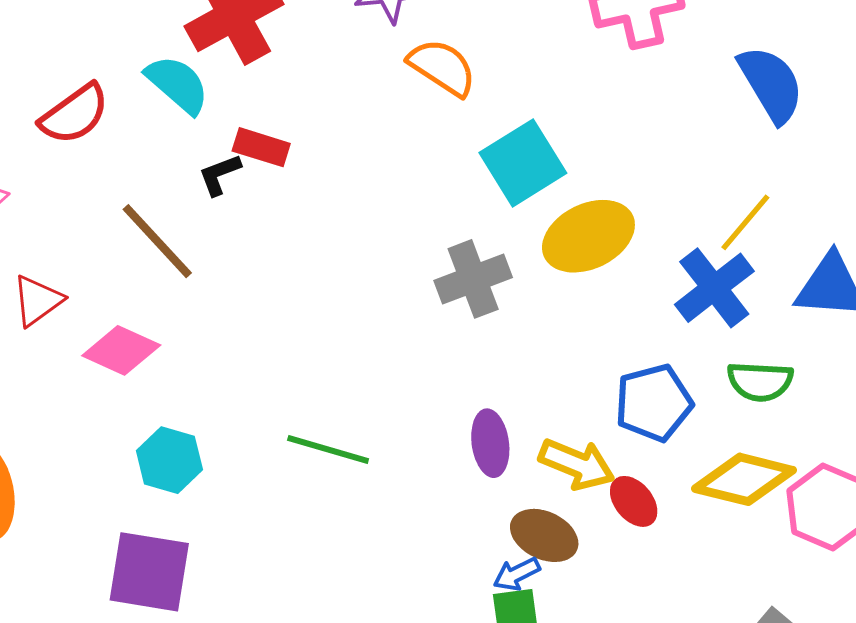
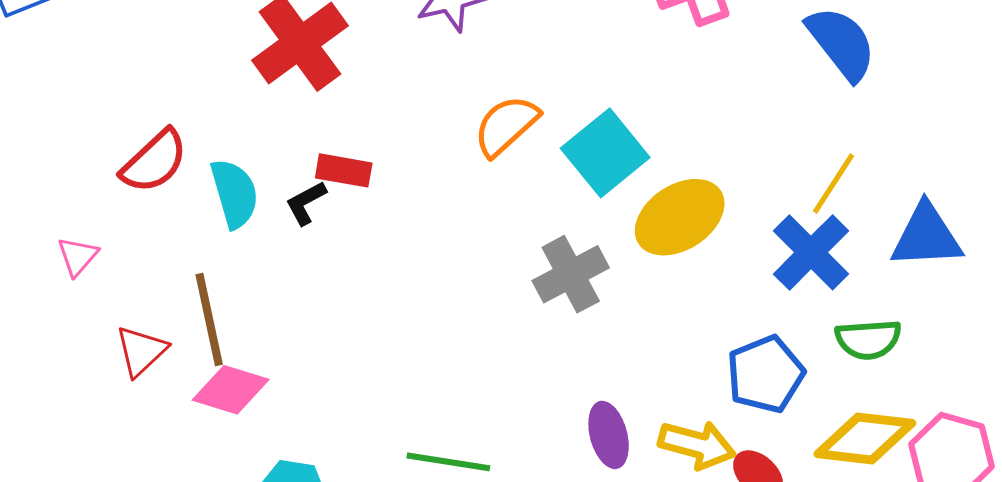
orange semicircle: (442, 67) -> (506, 125), moved, turned -68
cyan semicircle: (178, 84) -> (234, 193), moved, turned 40
brown line: (157, 241) -> (209, 320), moved, turned 38

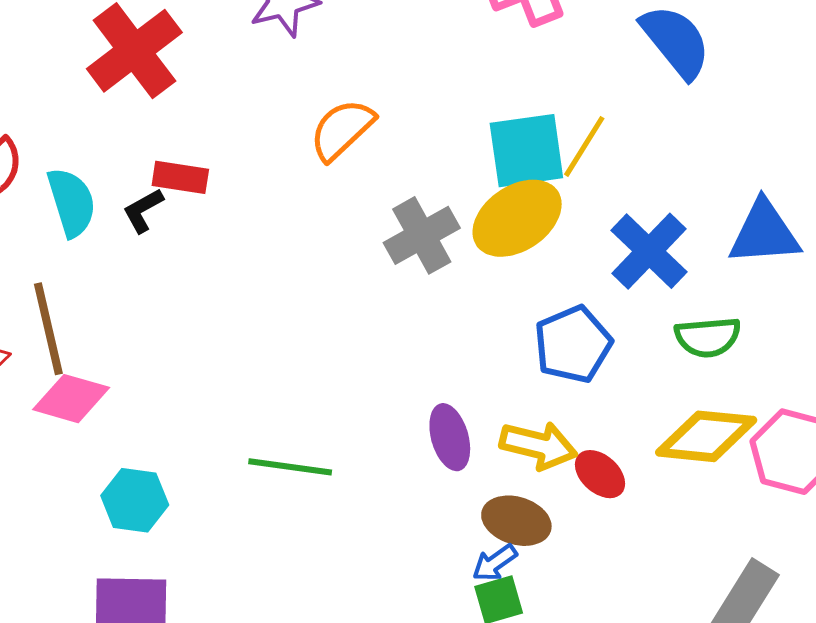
cyan square: (605, 153) -> (526, 151), moved, turned 32
yellow line: (834, 184) -> (584, 146), moved
gray cross: (571, 274) -> (422, 235), moved
blue pentagon: (765, 374) -> (573, 344), moved

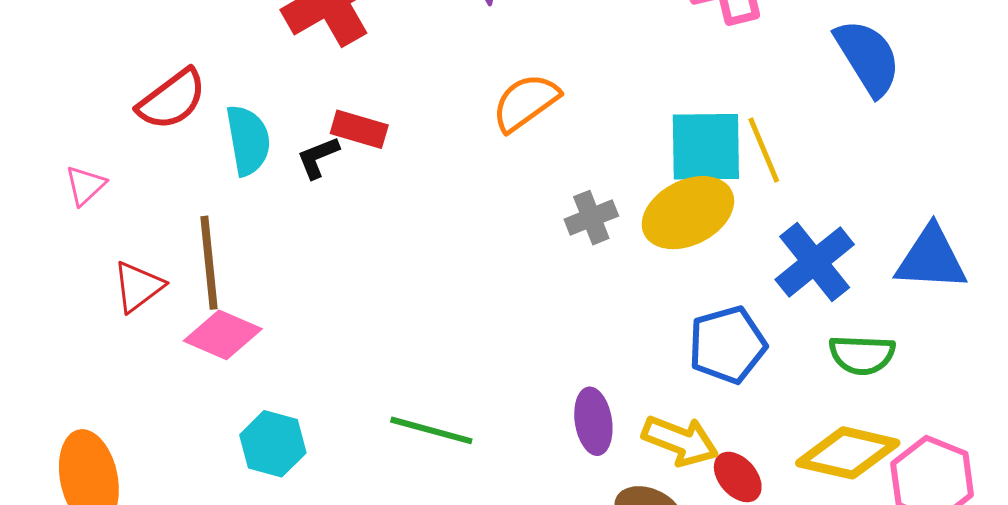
yellow line: (584, 146) -> (764, 150), turned -62
gray cross: (422, 235) -> (591, 218), size x0.7

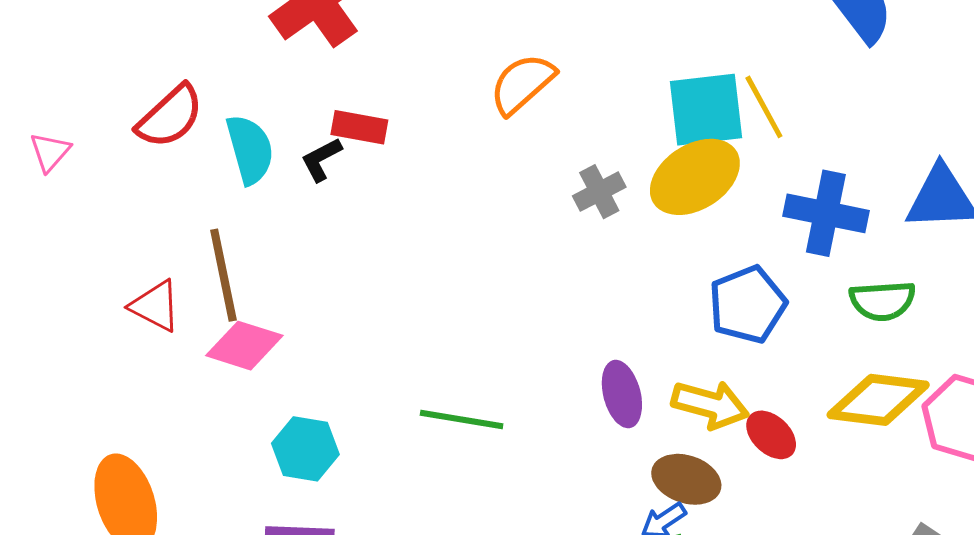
pink triangle: (85, 185) -> (50, 152), moved
blue cross: (815, 262) -> (826, 213), turned -34
red triangle: (138, 287) -> (155, 306), turned -50

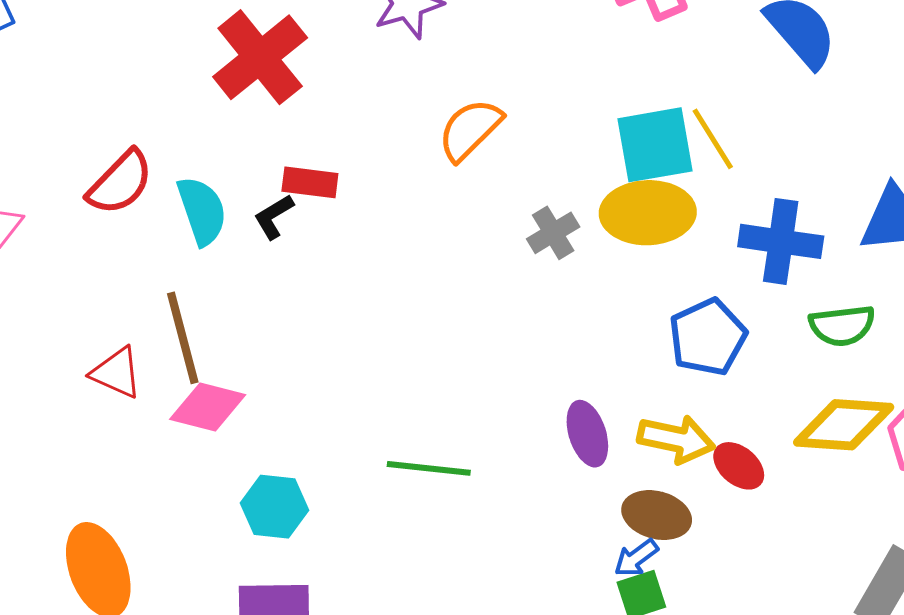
yellow ellipse: (695, 177) -> (648, 213), turned 34

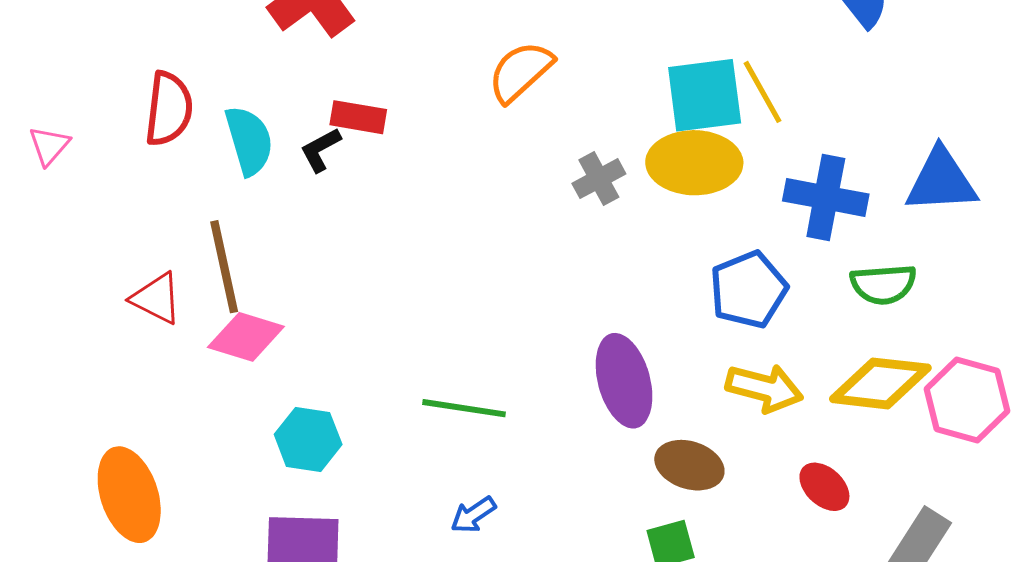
red semicircle: (120, 183) -> (169, 109), turned -40
purple ellipse: (587, 434) -> (624, 381), size x1.4
yellow arrow: (676, 439) -> (764, 388), moved
red ellipse: (739, 466) -> (824, 487), moved
blue arrow: (636, 558) -> (473, 515), moved

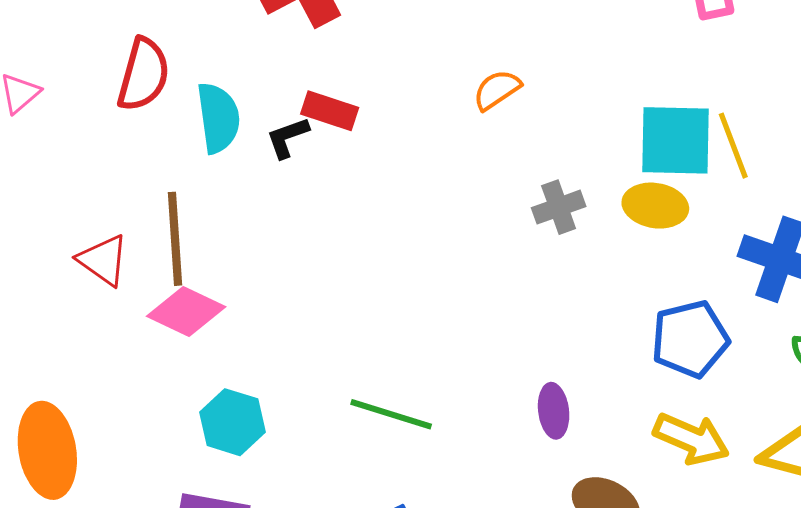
orange semicircle: (521, 72) -> (497, 90), size x0.7
yellow ellipse: (694, 163) -> (655, 206), size x0.7
purple ellipse: (624, 381) -> (554, 411), size x0.6

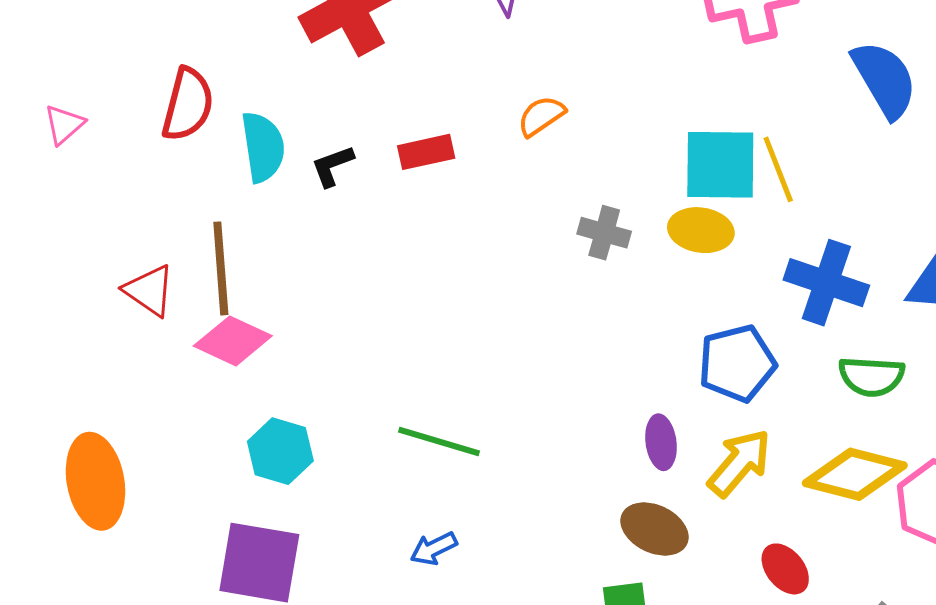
red rectangle: (330, 111) -> (426, 152), moved, turned -30
gray cross: (559, 207) -> (604, 233), turned 36
purple ellipse: (554, 411) -> (661, 442), moved
yellow arrow: (691, 439) -> (739, 463), turned -72

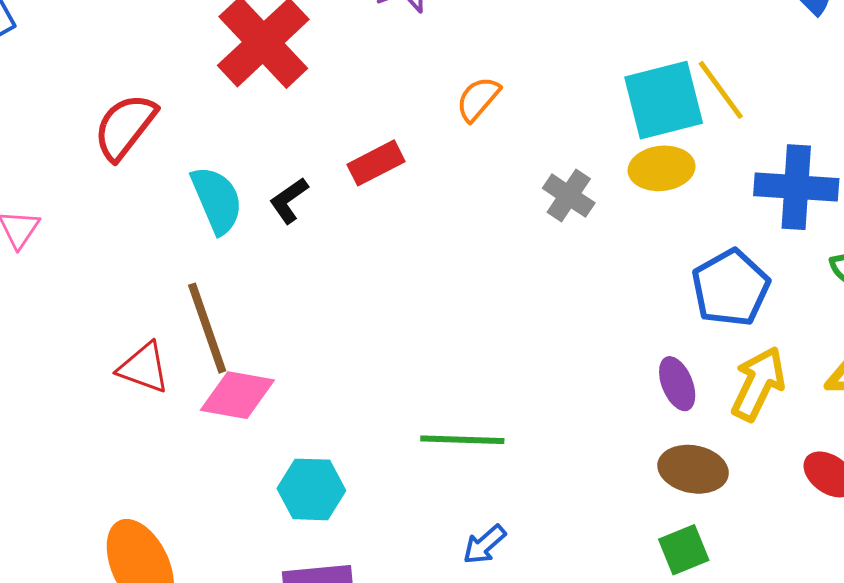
red semicircle: (188, 104) -> (125, 127), moved, turned -142
gray cross: (604, 233) -> (569, 196), turned 33

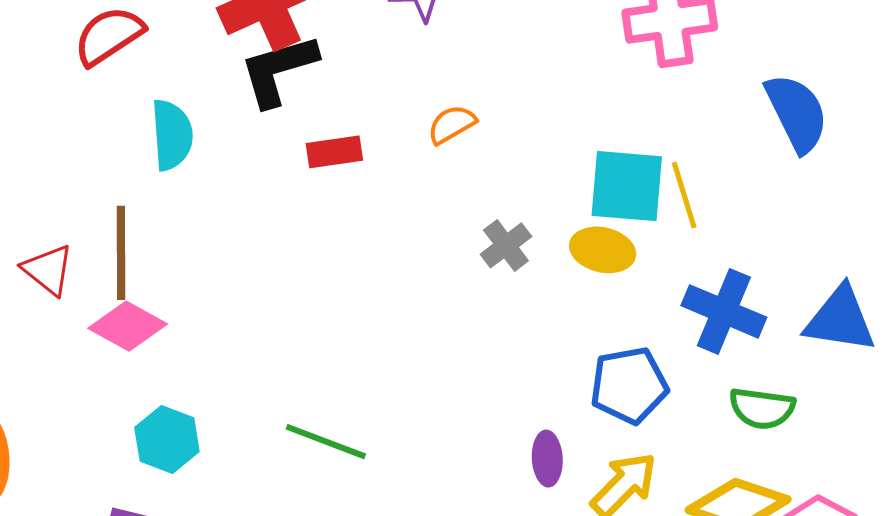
black L-shape: (289, 200) -> (278, 70), moved, size x1.8

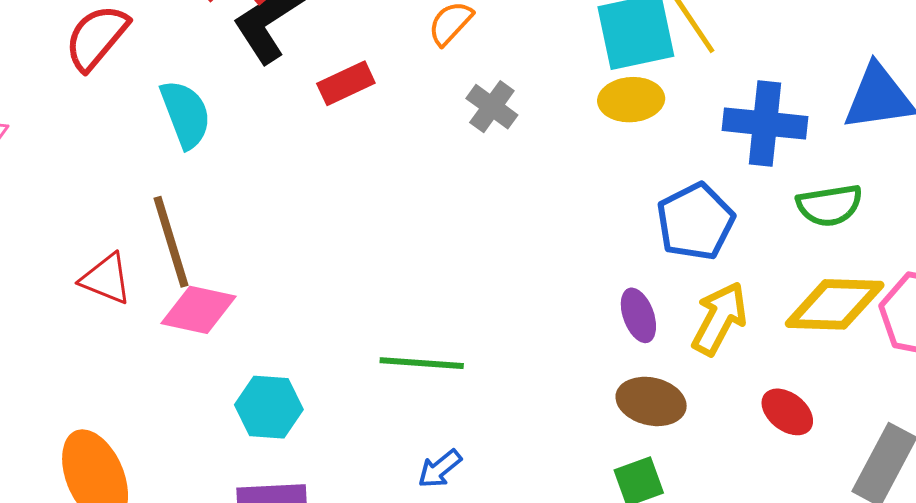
gray cross: (506, 245) -> (492, 107), moved

